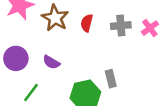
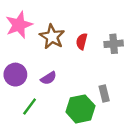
purple semicircle: (51, 62) -> (49, 78), turned -63

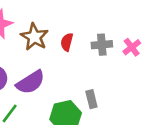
purple semicircle: (49, 78) -> (30, 82), size x1.6

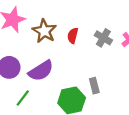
gray cross: (102, 45) -> (103, 38), turned 36

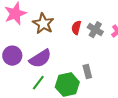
red semicircle: (73, 36) -> (76, 28), moved
green line: (23, 98) -> (38, 83), moved

